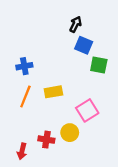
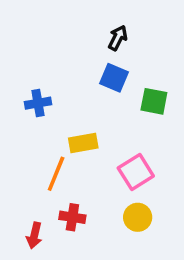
blue square: (84, 45) -> (114, 78), moved
orange line: (25, 96) -> (56, 174), moved
yellow circle: (70, 133) -> (138, 217), moved

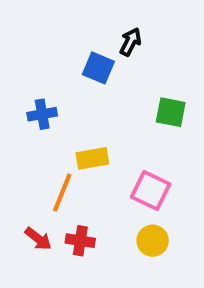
blue square: (114, 78) -> (98, 68), moved
pink square: (136, 172) -> (151, 190), turned -32
red arrow: (34, 235) -> (38, 239), moved, turned -65

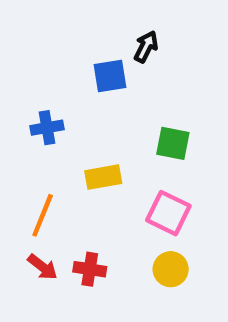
blue square: (98, 68) -> (110, 76), turned -32
green square: (171, 112) -> (173, 143), moved
orange line: (62, 193) -> (43, 215), moved

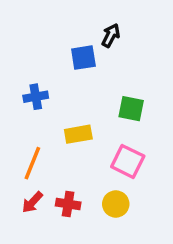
red arrow: (43, 267) -> (32, 202), turned 95
yellow circle: (171, 269) -> (116, 204), moved

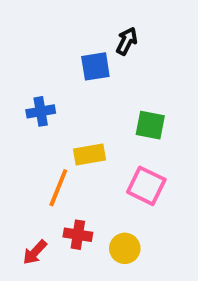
orange line: (32, 163) -> (58, 188), moved
red arrow: (32, 202) -> (35, 252), moved
yellow circle: (116, 204) -> (125, 248), moved

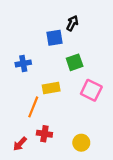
green square: (150, 125) -> (75, 62), moved, turned -30
pink square: (146, 186) -> (91, 90), moved
yellow circle: (125, 248) -> (81, 143), moved

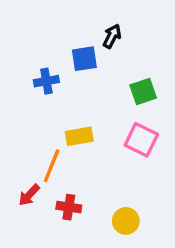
green square: (75, 62) -> (143, 91), moved
blue cross: (23, 63) -> (46, 81), moved
red arrow: (20, 144) -> (29, 195), moved

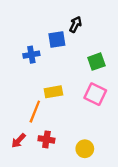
red arrow: (29, 195) -> (19, 141), moved

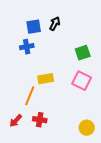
black arrow: (75, 24) -> (55, 24), moved
blue square: (57, 40) -> (34, 27), moved
yellow circle: (85, 149) -> (87, 128), moved

